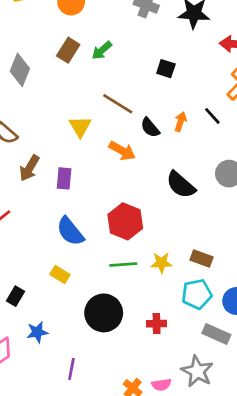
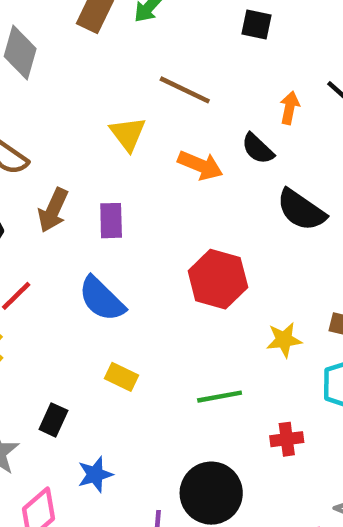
black semicircle: (150, 128) -> (258, 149), moved
blue semicircle: (70, 231) -> (102, 299), moved
green line: (123, 264) -> (220, 397), moved
black circle: (104, 313) -> (211, 493), moved

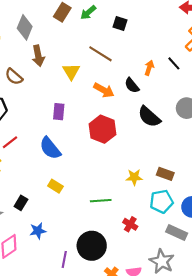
black square: (256, 24) -> (120, 24), moved
brown arrow: (53, 210) -> (38, 56), moved, turned -42
red hexagon: (218, 279) -> (102, 129), moved
red cross: (287, 439) -> (130, 224), turned 32

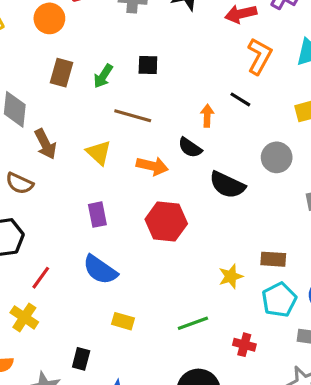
green arrow: (88, 12) -> (103, 76), moved

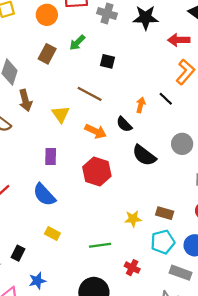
green arrow: (103, 76) -> (77, 43), moved

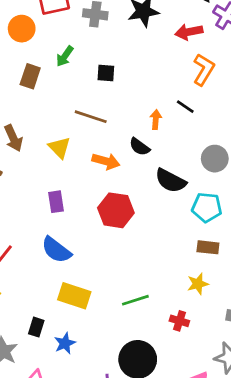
yellow star: (133, 219) -> (198, 284), moved
yellow rectangle: (52, 233) -> (74, 296), size x1.6
cyan pentagon: (163, 242) -> (207, 207), moved, turned 30
blue star: (37, 281) -> (65, 343), moved

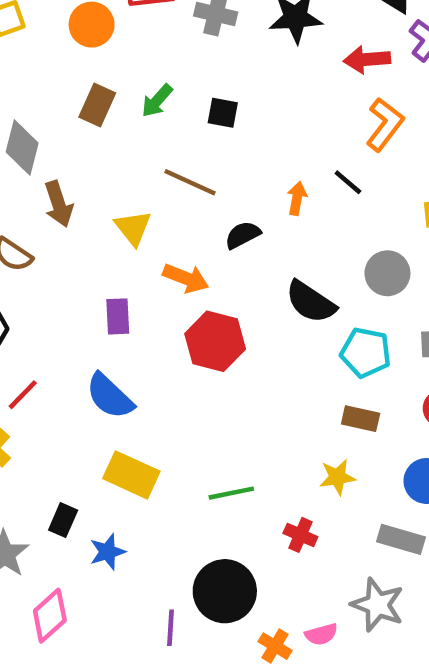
green arrow: (65, 56) -> (157, 101), moved
black semicircle: (139, 147) -> (243, 235), moved, turned 110
orange arrow: (106, 161) -> (186, 278), moved

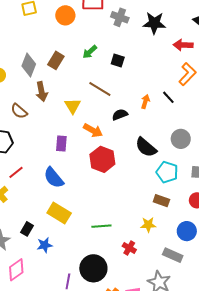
brown rectangle: (97, 105) -> (56, 60), moved

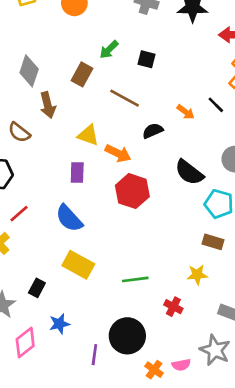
brown rectangle: (56, 60) -> (82, 74), moved
orange arrow: (145, 102) -> (186, 112), turned 112
yellow triangle: (73, 106) -> (88, 135), moved, turned -36
blue star: (45, 245) -> (59, 324), moved

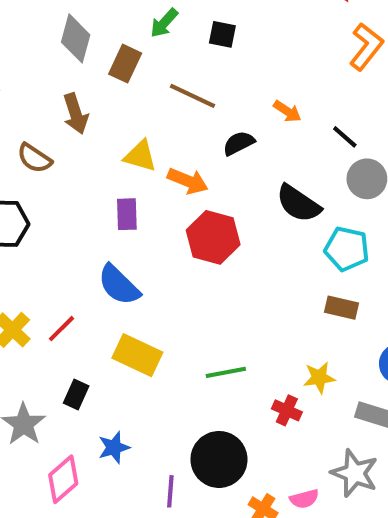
gray diamond: (29, 71) -> (76, 38), moved
black line: (216, 105) -> (345, 137), moved
red line: (19, 214) -> (61, 329), moved
yellow star: (197, 275) -> (319, 378), moved

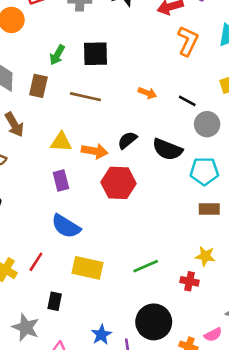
black square: (222, 34) -> (96, 54), size x1.5
black semicircle: (239, 143) -> (127, 140), moved
yellow star: (319, 378) -> (205, 256), turned 30
blue star: (114, 447) -> (101, 335), moved

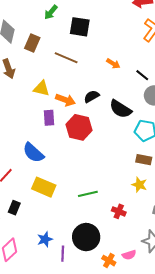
green arrow: (57, 55) -> (51, 12), moved
purple rectangle: (61, 181) -> (49, 118), moved
yellow star: (205, 256) -> (139, 185), moved

